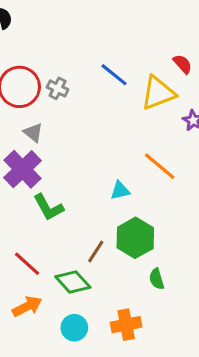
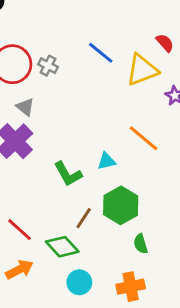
green L-shape: (48, 207) -> (68, 174), moved
orange cross: (126, 325) -> (131, 287), moved
cyan circle: (74, 328) -> (79, 282), moved

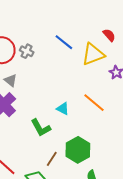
cyan triangle: (106, 161) -> (63, 109), moved, turned 40

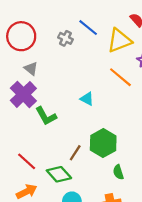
gray cross: (27, 51) -> (65, 38), moved
orange line: (94, 103) -> (120, 77), moved
green L-shape: (41, 128) -> (46, 116), moved

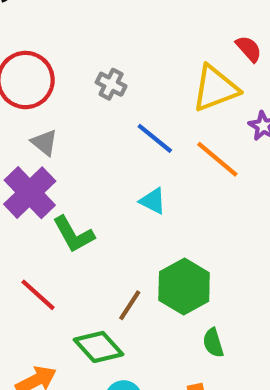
blue line: (88, 28) -> (155, 138), moved
red line: (27, 161) -> (38, 295), moved

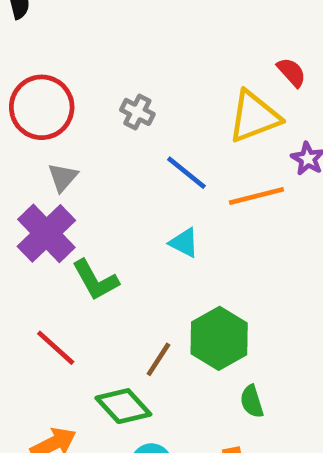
gray triangle: (44, 143) -> (63, 177), turned 32
orange line: (217, 159) -> (256, 196), turned -54

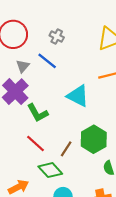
blue line: (186, 173) -> (47, 61), moved
cyan triangle: (184, 243) -> (78, 96), size x1.6
red line: (56, 348) -> (35, 144), moved

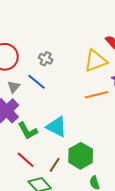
cyan triangle: (78, 96) -> (57, 127), moved

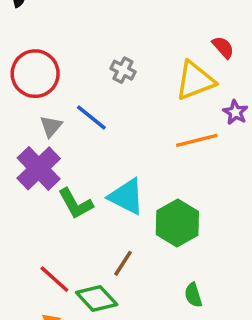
gray cross: (46, 59) -> (123, 70), moved
green hexagon: (81, 156) -> (177, 223), moved
red line: (26, 160) -> (54, 279), moved

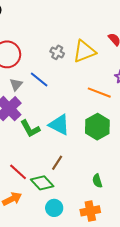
yellow triangle: (195, 81) -> (84, 51), moved
orange line: (197, 140) -> (99, 93), turned 35
green hexagon: (177, 223) -> (97, 127), moved

